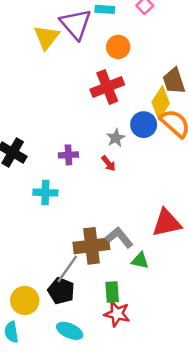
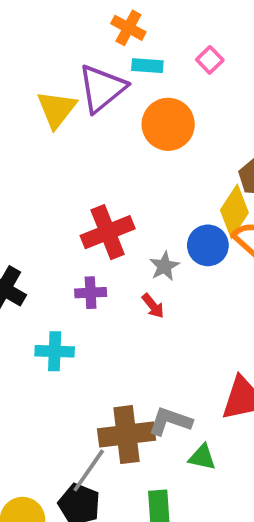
purple triangle: (76, 24) -> (102, 88), turned 32
orange circle: (118, 47) -> (168, 124), size x1.4
red cross: (107, 87) -> (108, 232), moved
gray L-shape: (119, 237) -> (170, 421), turned -32

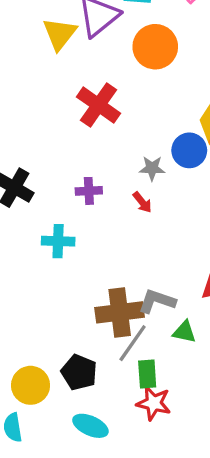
red cross: (108, 232) -> (99, 105), moved, turned -33
gray star: (164, 266) -> (152, 168), turned 30
gray line: (89, 470) -> (133, 343), moved

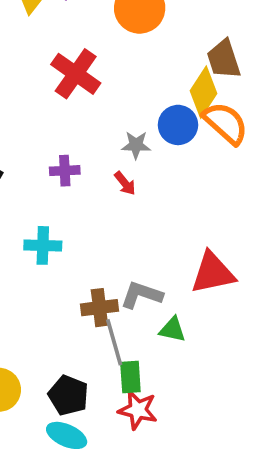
cyan cross: (58, 241) -> (43, 245), moved
brown cross: (120, 312) -> (99, 308), size x0.7
gray line: (133, 343) -> (114, 342), turned -51
black pentagon: (79, 372) -> (68, 395), moved

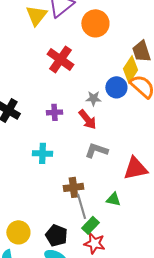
red arrow: (125, 183) -> (87, 119), size x1.5
gray L-shape: (141, 295) -> (96, 150), moved
green rectangle: (130, 377) -> (90, 225), turned 48

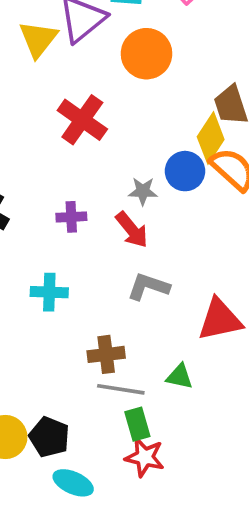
gray line: (81, 206) -> (121, 389), turned -65
green rectangle: (90, 225) -> (137, 424), turned -60
black pentagon: (56, 235) -> (49, 437), moved

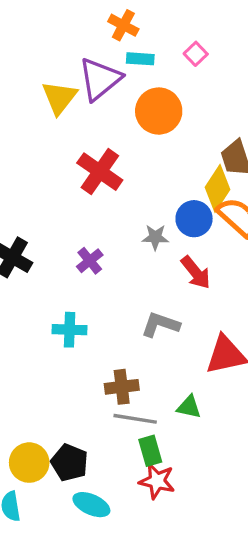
purple cross: (71, 217) -> (90, 261), turned -36
red arrow: (132, 230) -> (196, 272), moved

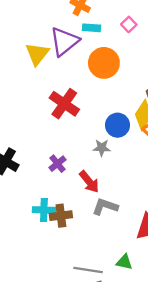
blue circle: (194, 219) -> (117, 125), moved
red arrow: (196, 272) -> (89, 182), moved
brown cross: (122, 387) -> (61, 216), moved

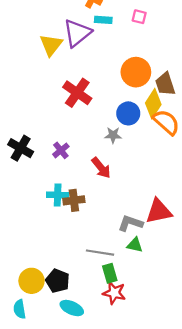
pink square: (129, 24) -> (139, 17), turned -32
orange circle: (104, 63) -> (136, 72), moved
purple cross: (58, 164) -> (61, 150), moved
gray L-shape: (105, 207) -> (130, 223), moved

